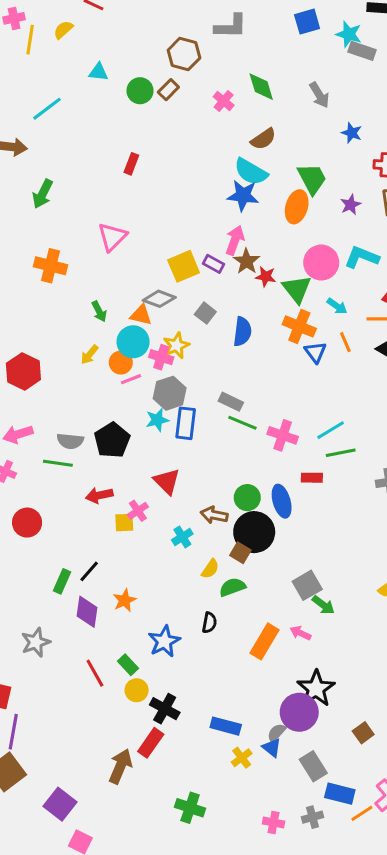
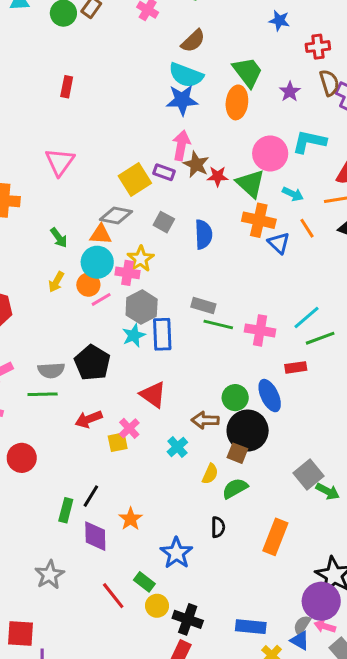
pink arrow: (300, 633) -> (325, 626), moved

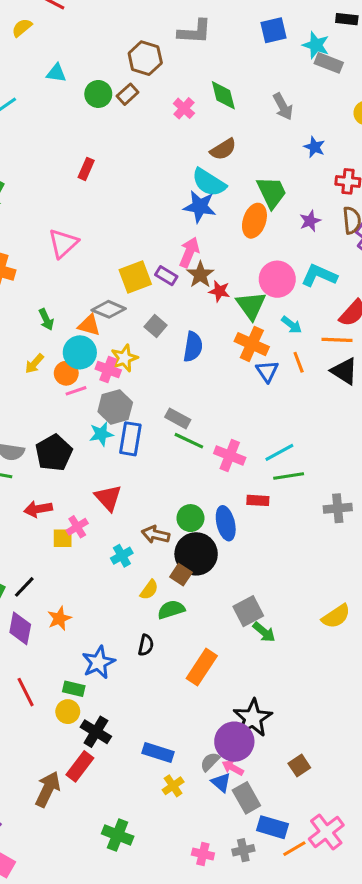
green rectangle: (144, 582) -> (74, 689), moved, turned -36
blue triangle: (300, 641) -> (221, 782), moved

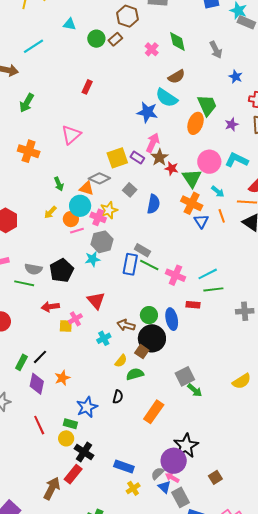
blue star: (200, 207) -> (147, 112), moved
blue rectangle: (130, 439) -> (130, 264), moved

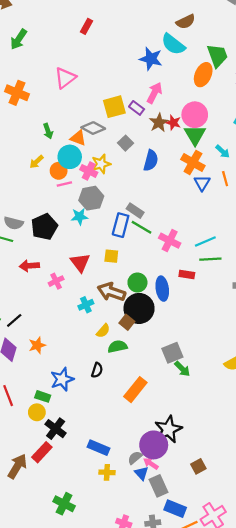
brown star: (159, 157) -> (159, 123), moved
pink circle: (209, 162) -> (195, 115), moved
brown arrow: (126, 325) -> (111, 292), size x1.4
yellow square: (66, 326) -> (111, 256), moved
yellow cross: (133, 488) -> (107, 472), turned 32

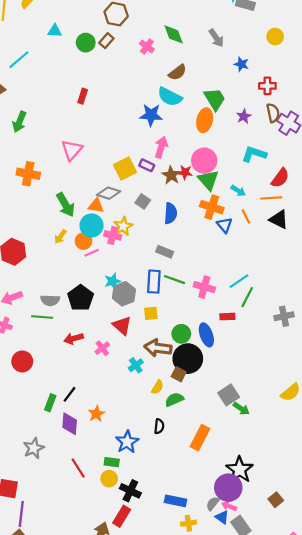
green arrow: (48, 131) -> (66, 205), size x1.6
gray hexagon: (91, 198) -> (124, 294), moved
gray rectangle: (135, 211) -> (165, 252), moved
green line: (210, 259) -> (247, 297), turned -48

